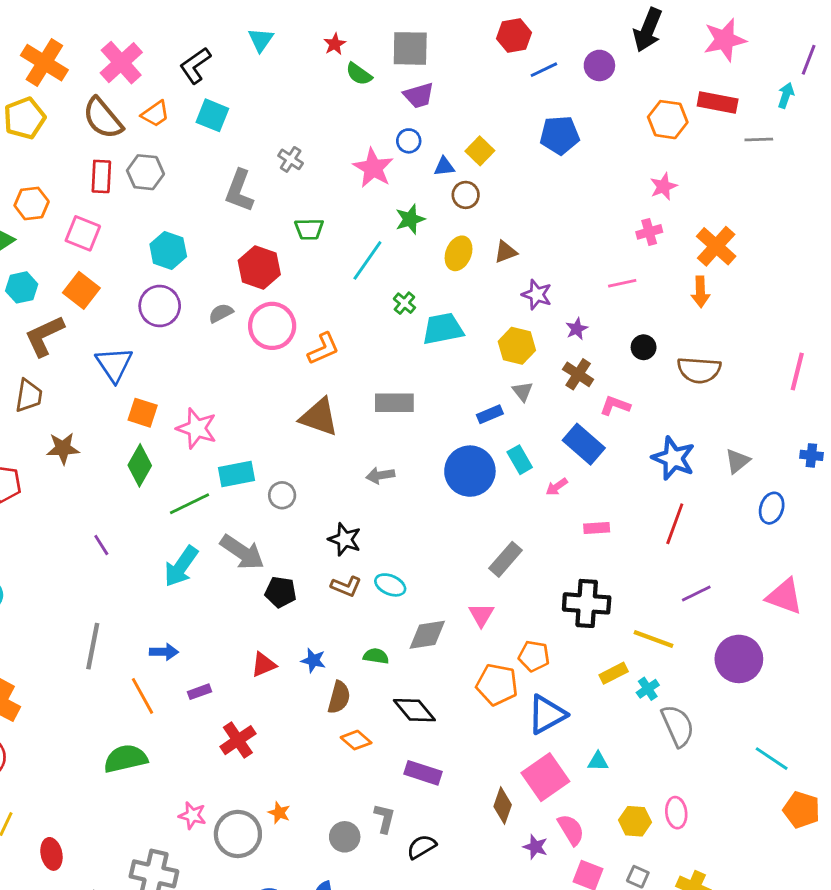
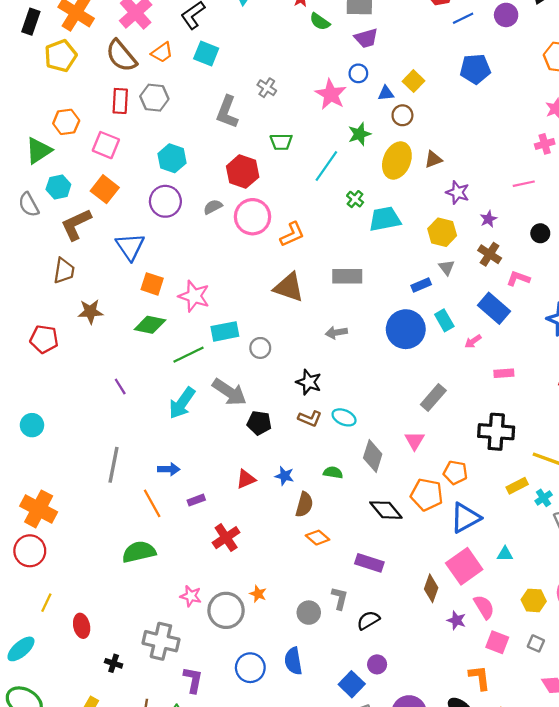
yellow ellipse: (459, 253) -> (397, 161), size x1.4
green diamond: (140, 465) -> (150, 325), turned 72
gray diamond: (427, 635) -> (373, 456), turned -64
black diamond: (414, 710) -> (386, 510), moved

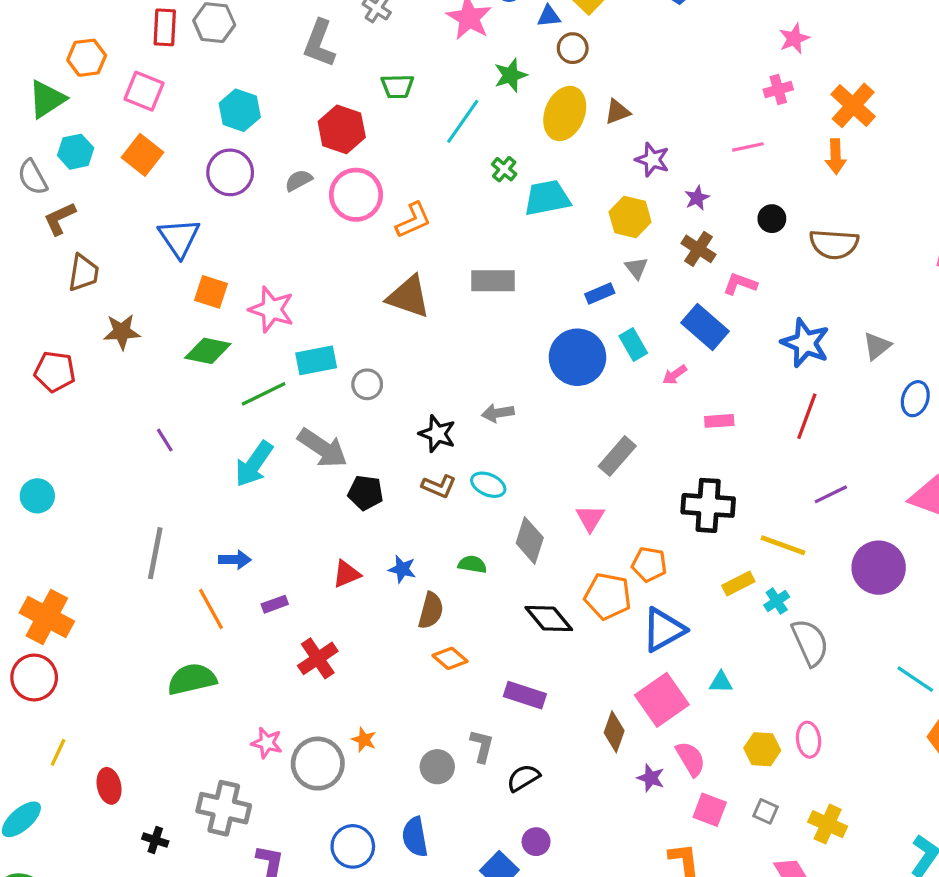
brown L-shape: (76, 224) -> (60, 219), moved, size x0.7
gray arrow: (336, 333) -> (498, 413), moved

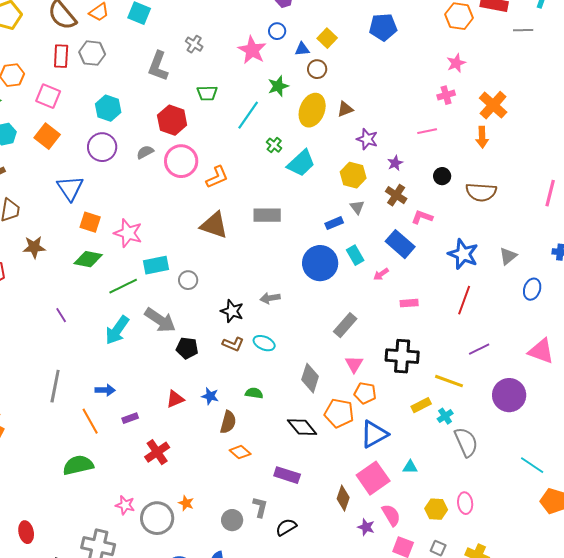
cyan trapezoid: (547, 198) -> (301, 163), turned 148
pink triangle: (590, 518) -> (354, 364), moved
gray diamond: (530, 540) -> (310, 378), moved

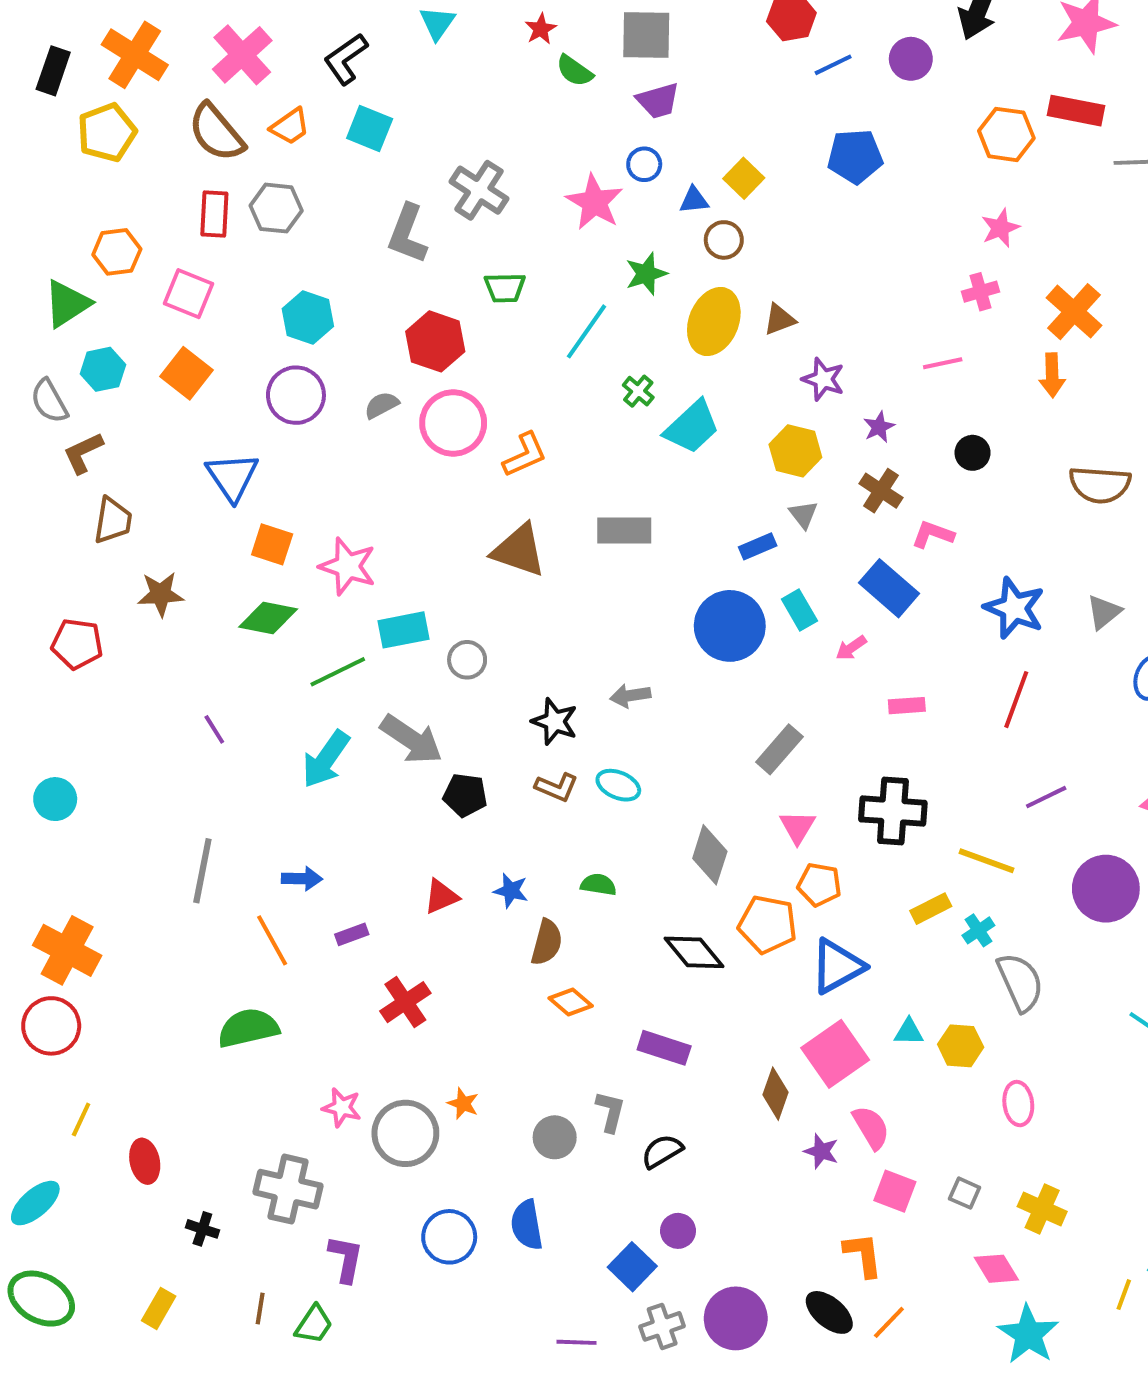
gray cross: (194, 44) -> (479, 190), size x1.6
brown semicircle: (481, 192) -> (1100, 485), moved
yellow hexagon: (436, 509) -> (961, 1046), moved

